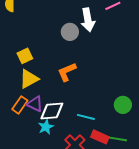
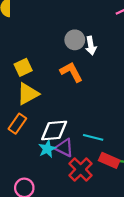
white arrow: (88, 20) -> (91, 46), moved, size x0.7
orange L-shape: (67, 72) -> (71, 72), moved, turned 85
purple triangle: (35, 104) -> (64, 148), moved

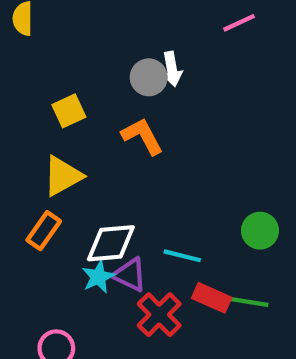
white arrow: (91, 46) -> (172, 69), moved
yellow square: (23, 67) -> (69, 111), moved

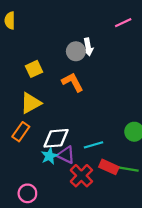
cyan line: (182, 256) -> (93, 145), turned -30

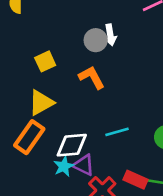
orange rectangle: (21, 132) -> (29, 137), size x1.4
cyan line: (93, 145) -> (117, 132), moved

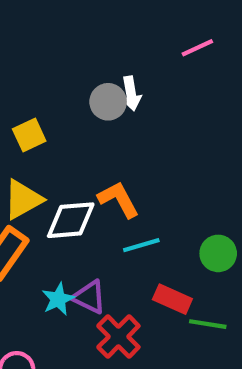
orange L-shape: (92, 77) -> (118, 199), moved
white diamond: (72, 145) -> (71, 220), moved
red rectangle: (136, 180) -> (172, 299), moved

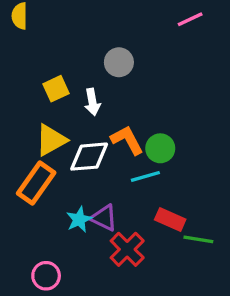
white arrow: (131, 93) -> (92, 102), moved
green circle: (218, 253) -> (160, 148), moved

